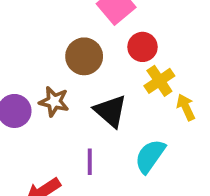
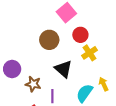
brown star: (54, 102) -> (33, 84), moved
yellow arrow: (186, 107) -> (104, 84), moved

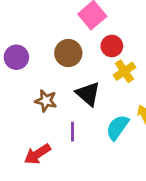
purple circle: (12, 69) -> (16, 57), moved
brown star: (33, 84) -> (46, 101), moved

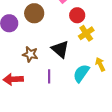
brown circle: (68, 53) -> (34, 13), moved
red arrow: (37, 154) -> (13, 79), moved, turned 30

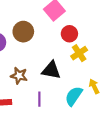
black triangle: (60, 49) -> (51, 70), turned -30

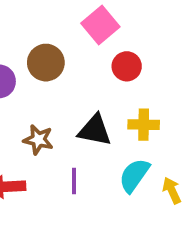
yellow cross: (79, 53) -> (144, 125), moved, turned 35
yellow arrow: (94, 86) -> (172, 190), moved

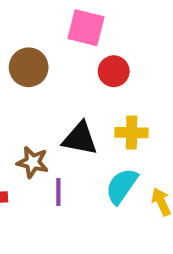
pink square: (100, 25) -> (86, 28), turned -36
brown star: (38, 140) -> (33, 162), moved

